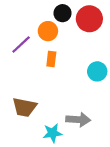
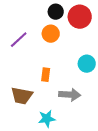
orange circle: (48, 31) -> (51, 34), moved
orange rectangle: (51, 59) -> (46, 75), moved
gray arrow: (78, 120) -> (70, 95), moved

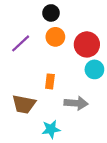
black circle: (56, 12) -> (51, 13), moved
red circle: (80, 17) -> (87, 44), moved

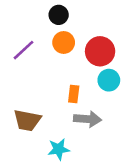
orange rectangle: (50, 81) -> (74, 94), moved

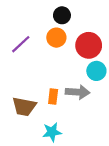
black circle: (59, 15) -> (62, 15), moved
orange rectangle: (74, 94) -> (53, 97), moved
gray arrow: (87, 119) -> (78, 92), moved

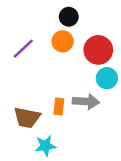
cyan star: (52, 132) -> (45, 146), moved

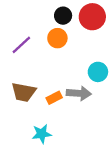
red circle: (98, 50) -> (92, 17), moved
orange rectangle: (59, 106) -> (54, 98), turned 56
brown trapezoid: (27, 118) -> (24, 92), moved

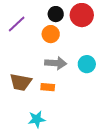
purple line: (21, 45) -> (17, 24), moved
gray arrow: (79, 93) -> (56, 63), moved
orange rectangle: (54, 98) -> (48, 87), turned 32

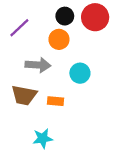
gray arrow: (56, 63) -> (38, 65), moved
cyan circle: (87, 64) -> (80, 73), moved

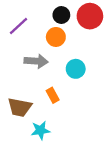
brown trapezoid: (24, 95) -> (20, 107), moved
orange rectangle: (55, 101) -> (53, 95), turned 56

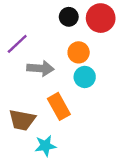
purple line: (19, 26) -> (17, 44), moved
orange circle: (56, 37) -> (79, 52), moved
orange rectangle: (53, 95) -> (59, 106), size x1.5

